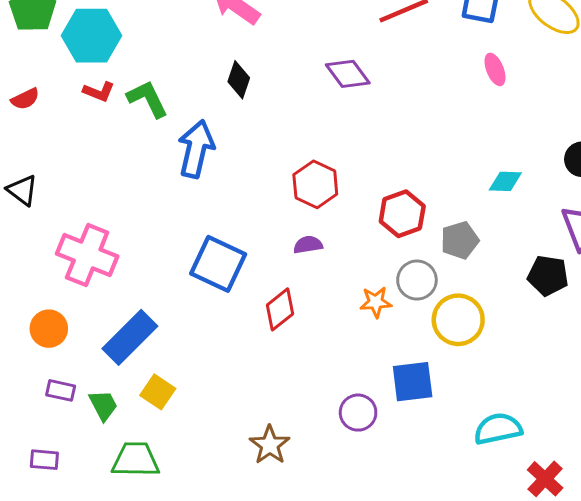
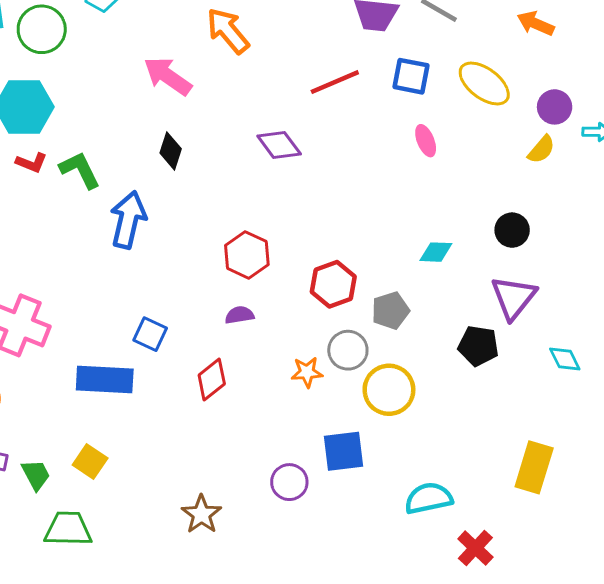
blue square: (218, 264) -> (150, 334), size x0.6
blue rectangle: (130, 337) -> (105, 379), moved, turned 48

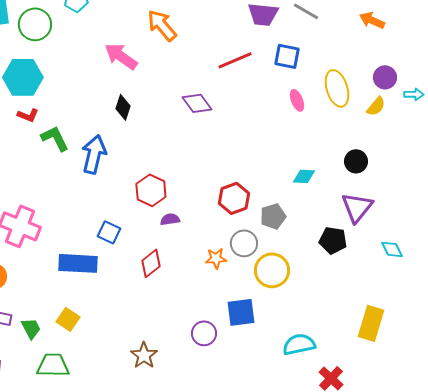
yellow ellipse: (484, 84) -> (337, 88), moved, turned 36
green L-shape: (80, 170) -> (55, 138), moved
red hexagon: (247, 255) -> (151, 190), moved

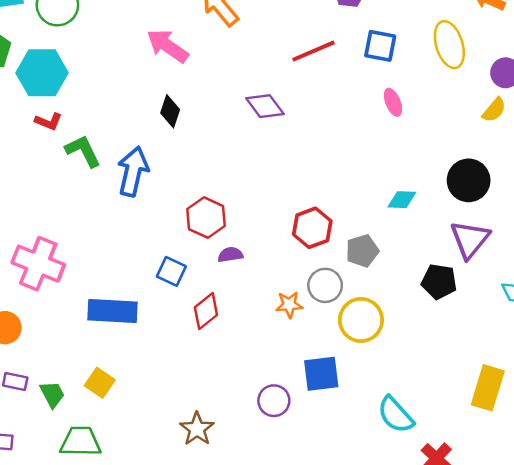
yellow ellipse: (337, 88) -> (449, 45), moved
black circle: (356, 161) -> (469, 180), size x1.4
blue square: (109, 232) -> (171, 271), moved
cyan semicircle: (299, 344) -> (396, 415), turned -120

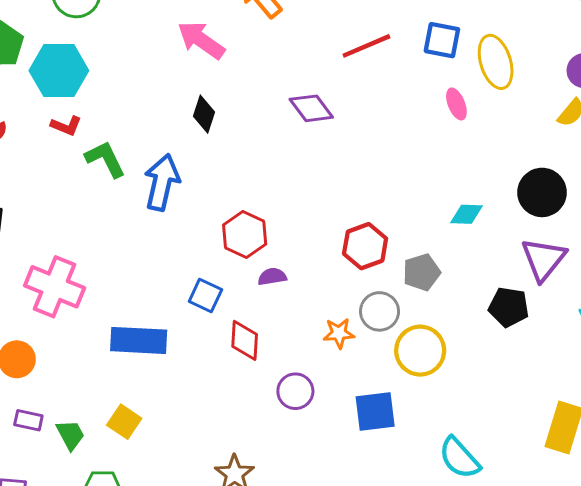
yellow ellipse: (449, 45) -> (496, 62), moved
red diamond: (206, 311) -> (245, 340), turned -48
purple circle: (274, 401) -> (295, 391), moved

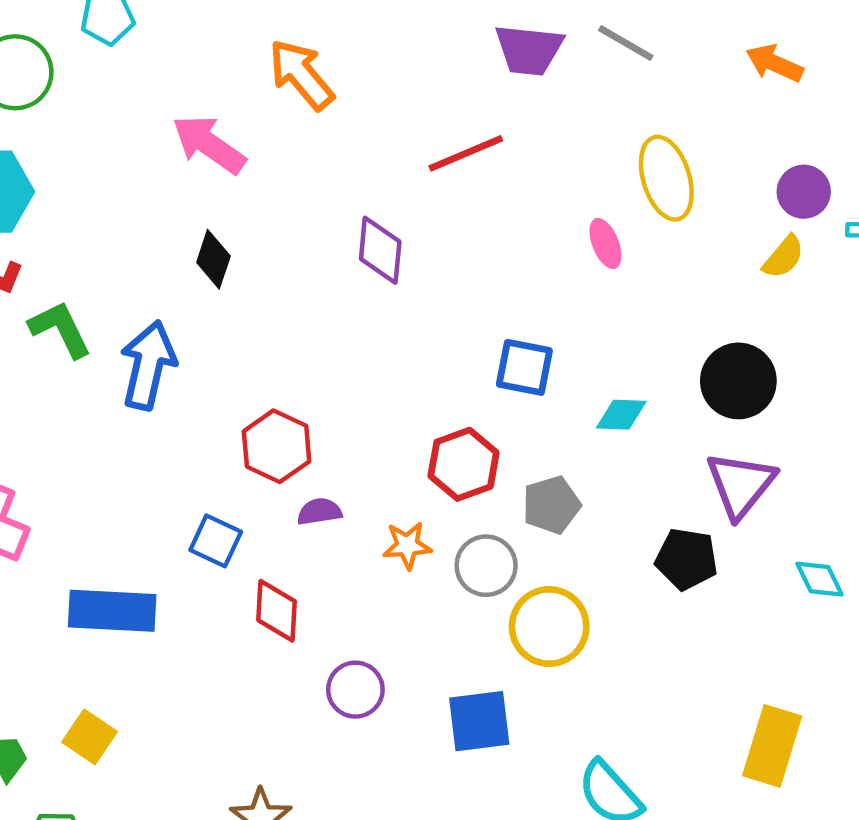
blue square: (442, 40) -> (524, 367), moved
purple diamond: (311, 108) -> (380, 250), turned 42
orange star: (339, 333) -> (407, 545), moved

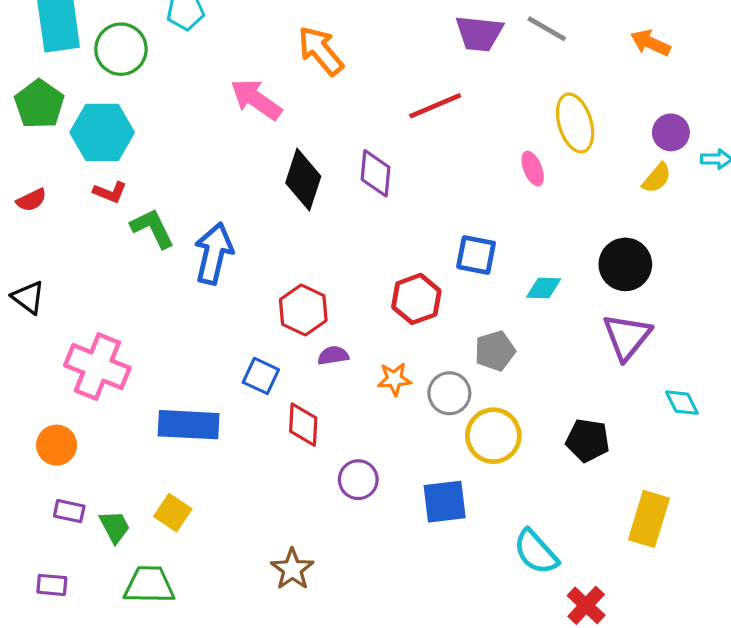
black diamond: (213, 259) -> (303, 180), moved, size x1.5
red hexagon: (464, 464) -> (416, 299), moved
black pentagon: (687, 559) -> (588, 440), moved

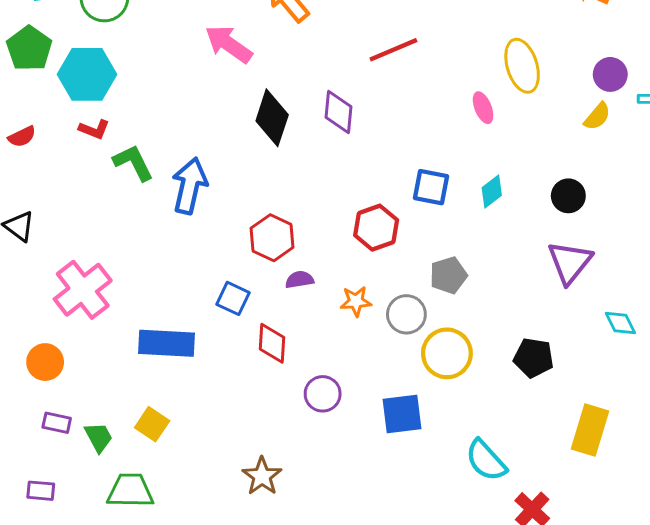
black circle: (625, 264) -> (568, 196), size x0.7
cyan diamond: (544, 288) -> (492, 191), moved, turned -40
pink cross: (97, 367) -> (83, 290), turned 30

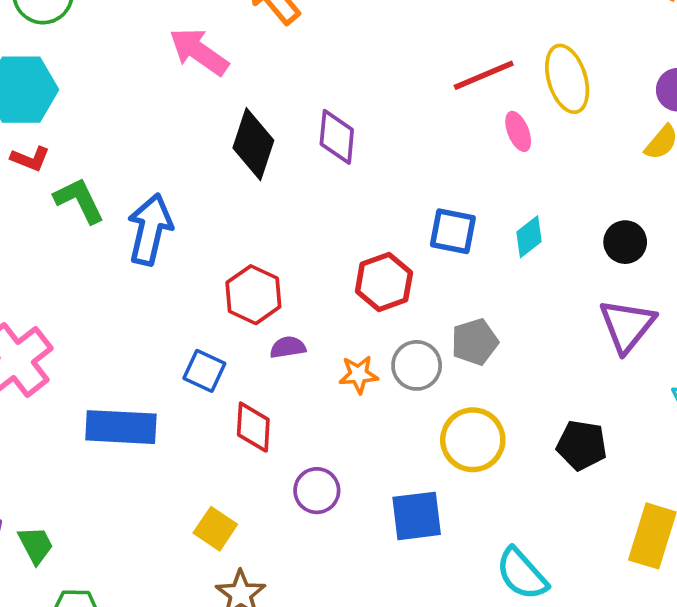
red line: (393, 50) -> (484, 75), moved
gray circle: (406, 314) -> (417, 365), moved
yellow square: (152, 424) -> (215, 529), moved

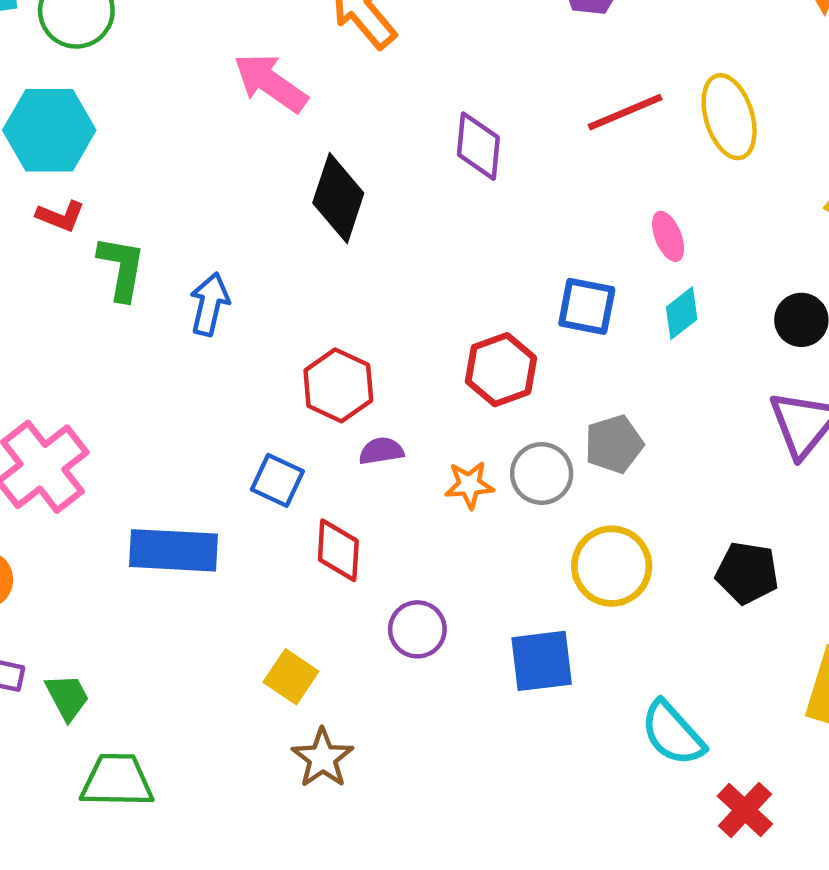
pink ellipse: (518, 131) -> (668, 236), moved
purple diamond: (337, 137) -> (478, 146), moved
green L-shape: (79, 200) -> (122, 268), turned 36
blue arrow: (150, 229) -> (210, 304), size x0.7

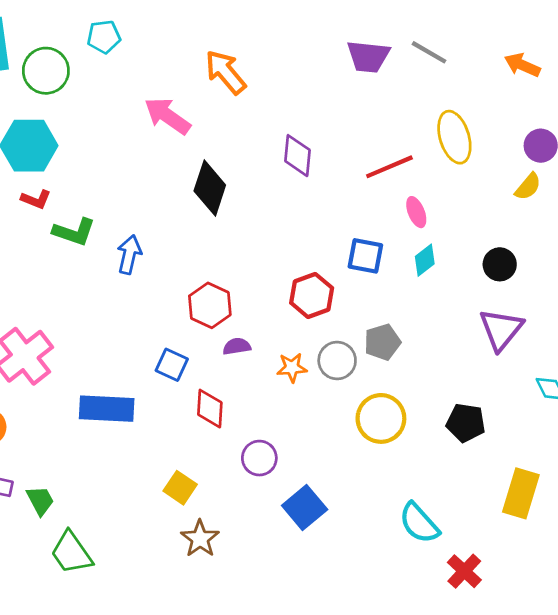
red line: (625, 112) -> (389, 167), moved
green L-shape: (122, 268) -> (74, 232), turned 99
blue square: (542, 661) -> (305, 508), moved, turned -33
green trapezoid: (117, 781) -> (71, 553), turned -126

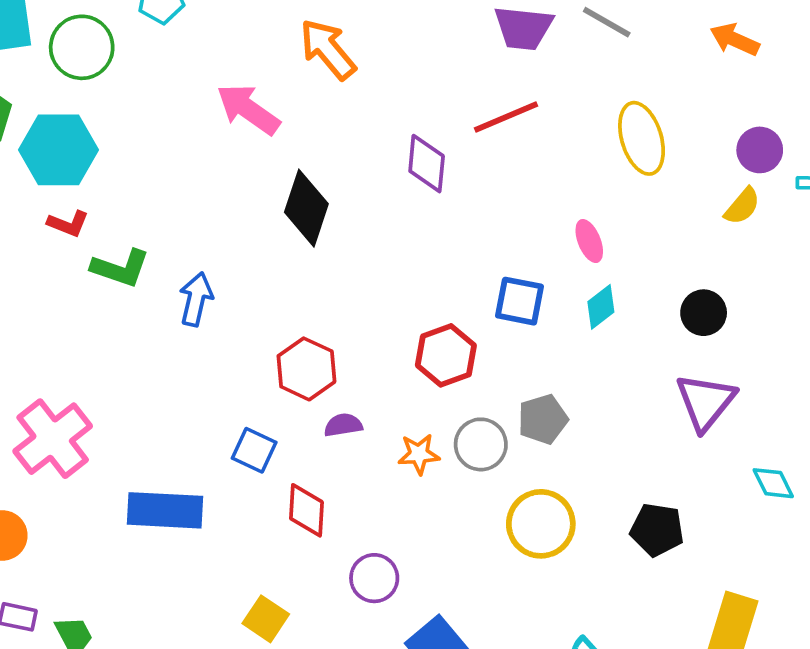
red line: (389, 167) -> (506, 117), moved

